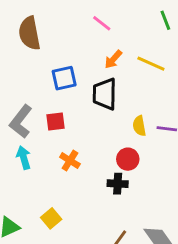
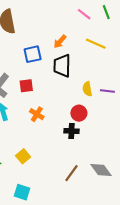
pink line: (102, 23) -> (84, 14), moved
orange arrow: (113, 59) -> (60, 42), moved

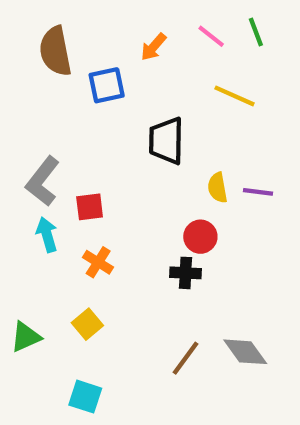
orange arrow: (60, 42) -> (154, 47), moved
blue square: (33, 54) -> (107, 85), moved
red square: (26, 86) -> (90, 207), moved
orange cross: (37, 114) -> (98, 262), moved

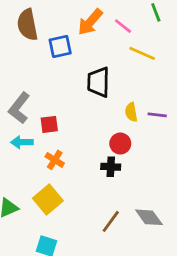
pink line: (211, 36) -> (123, 26), moved
orange arrow: (154, 47) -> (90, 22), size x1.5
cyan arrow: (47, 235) -> (22, 142), turned -75
yellow square: (87, 324) -> (48, 200), size x1.5

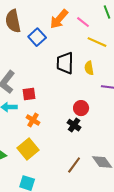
blue square: (60, 47) -> (37, 37), turned -30
yellow semicircle: (131, 112) -> (89, 68), moved
black cross: (111, 167) -> (74, 125), turned 32

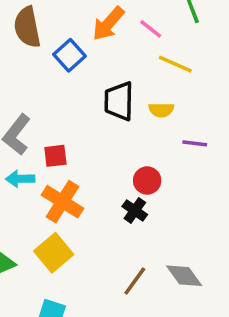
yellow semicircle: (89, 68) -> (161, 110), turned -80
orange cross: (33, 120) -> (62, 202), size x1.6

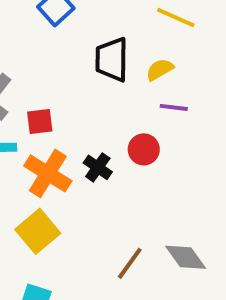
yellow semicircle: (161, 110) -> (160, 69), turned 150
purple line: (195, 143) -> (174, 107), moved
black cross: (135, 211) -> (98, 167), moved

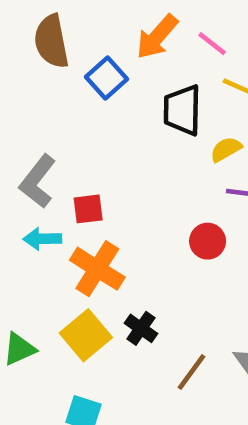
black trapezoid: (112, 60) -> (182, 110), moved
black cross: (98, 167) -> (141, 328), moved

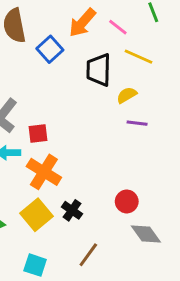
red circle: (208, 241) -> (127, 201), moved
brown line: (191, 372) -> (88, 255), moved

